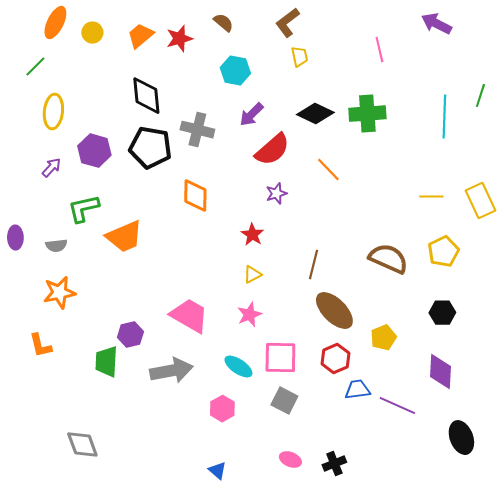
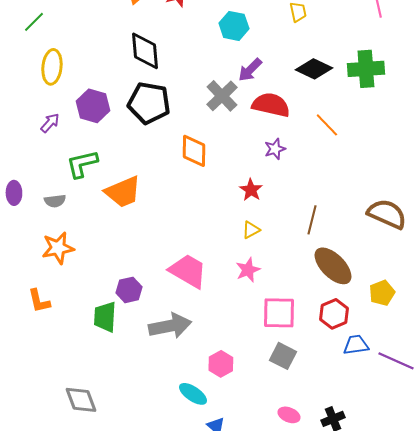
gray cross: (197, 130) -> (222, 96), moved, turned 32
red semicircle: (272, 150) -> (271, 105), turned -126
cyan ellipse: (238, 367) -> (193, 394), moved

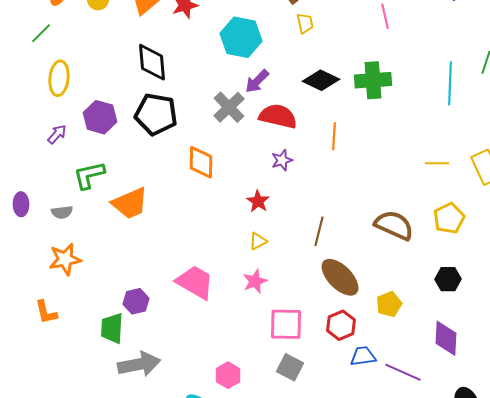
cyan hexagon: (234, 26) -> (241, 37), size x1.4
orange line: (327, 125) -> (334, 136), turned 48
gray arrow: (170, 326) -> (139, 364), moved

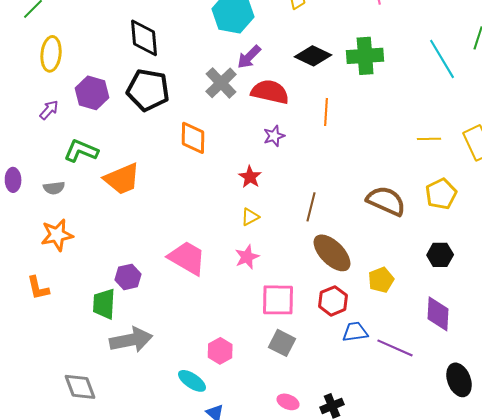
cyan line: (450, 83) -> (442, 59), turned -33
green L-shape: (89, 175) -> (81, 151), turned 36

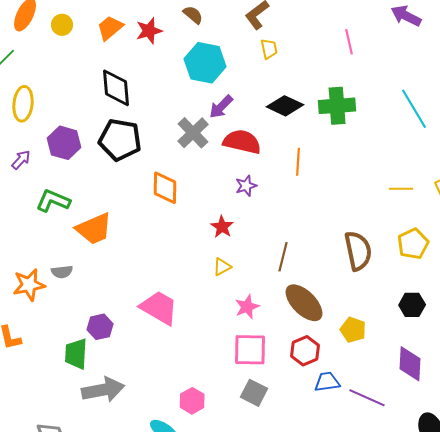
gray semicircle: (54, 188) -> (62, 272), moved
brown semicircle: (386, 201) -> (358, 251), turned 54
pink star: (247, 257) -> (247, 307), moved
yellow pentagon: (381, 280) -> (353, 330), turned -30

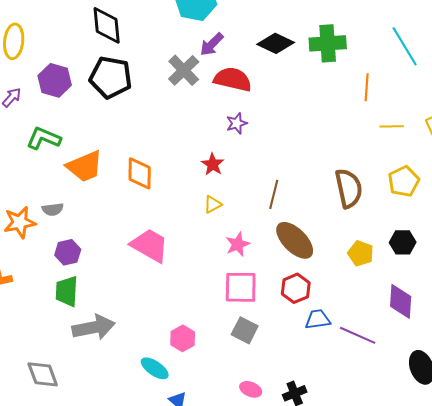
orange line: (298, 162) -> (367, 87), moved
orange diamond: (165, 188) -> (140, 173), moved
purple hexagon: (100, 327) -> (68, 252), moved
yellow pentagon: (353, 330) -> (361, 253), moved

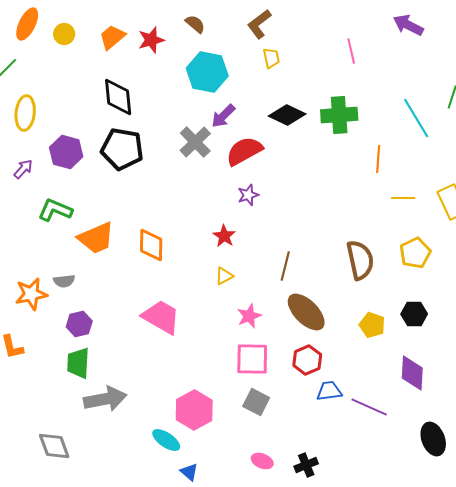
red semicircle: (233, 79) -> (244, 151), turned -42
pink hexagon: (183, 338) -> (194, 410), size x1.5

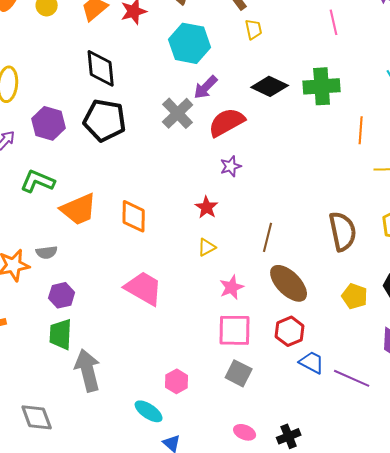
blue trapezoid: (329, 391) -> (312, 362), turned 36
gray arrow: (105, 399) -> (88, 370), turned -93
pink hexagon: (194, 410) -> (177, 381), size x0.6

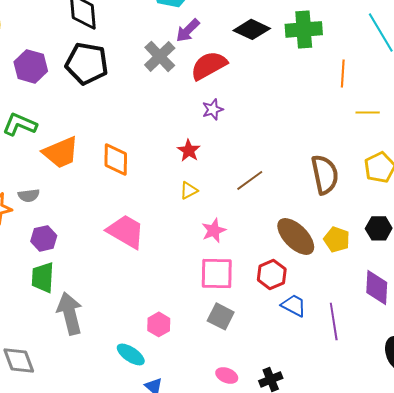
brown line: (268, 237) -> (250, 180), turned 40
brown ellipse: (289, 283) -> (296, 236), moved
purple line: (352, 378) -> (334, 321), turned 57

